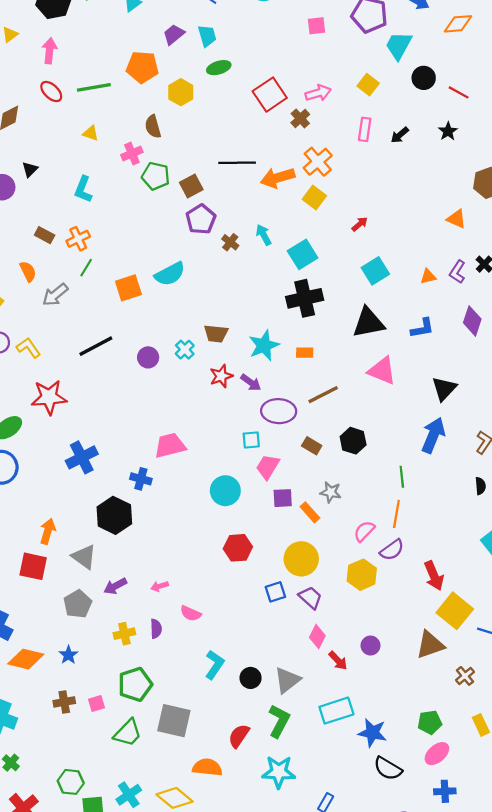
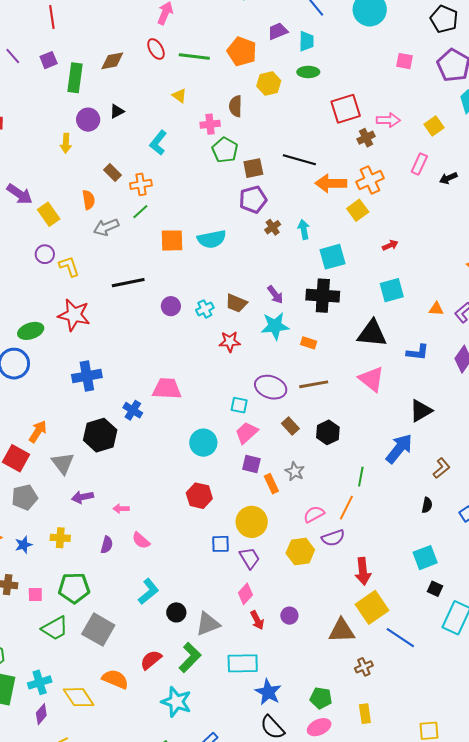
purple arrow: (251, 382) -> (275, 295), moved
gray pentagon: (78, 604) -> (25, 497), moved
yellow cross: (124, 634) -> (60, 538), moved

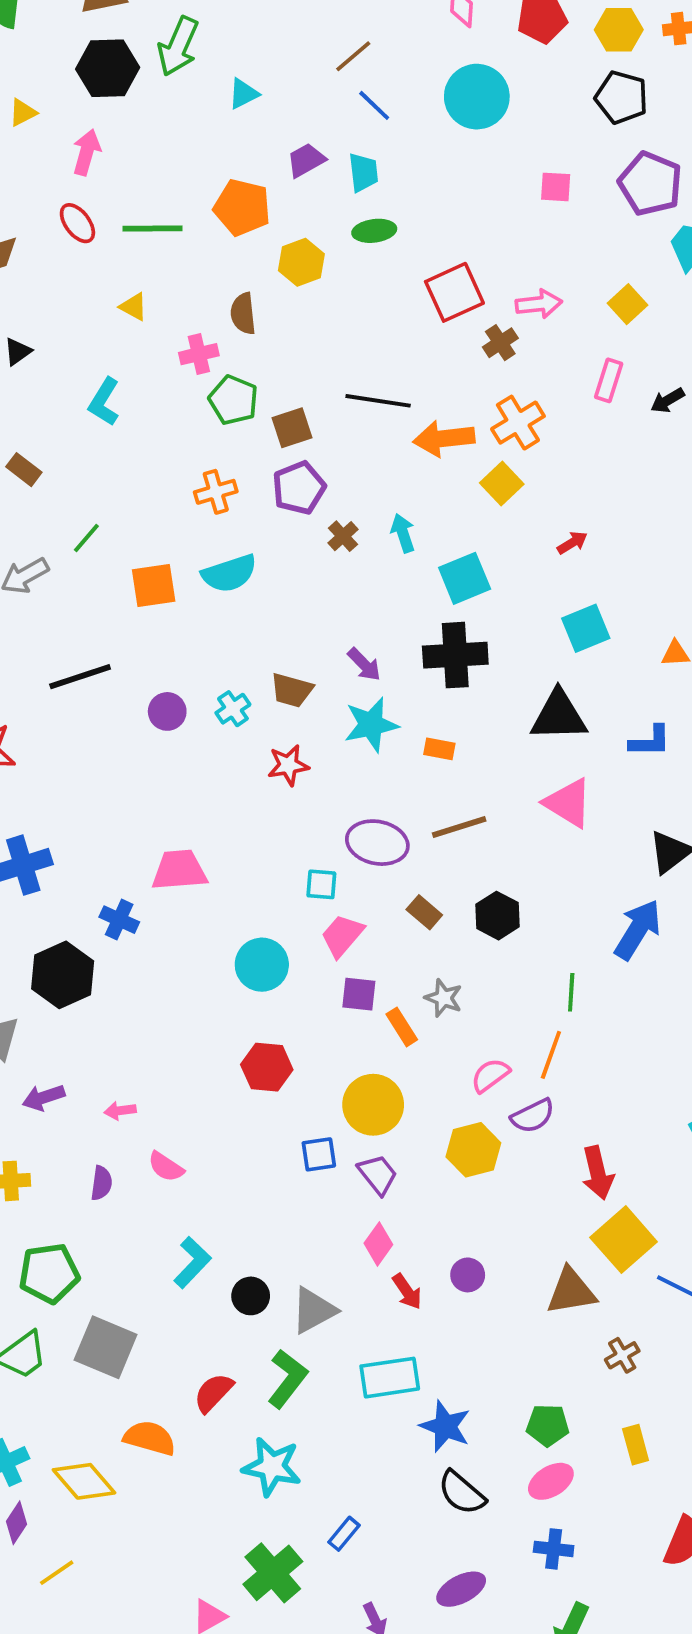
orange cross: (141, 184) -> (216, 492), moved

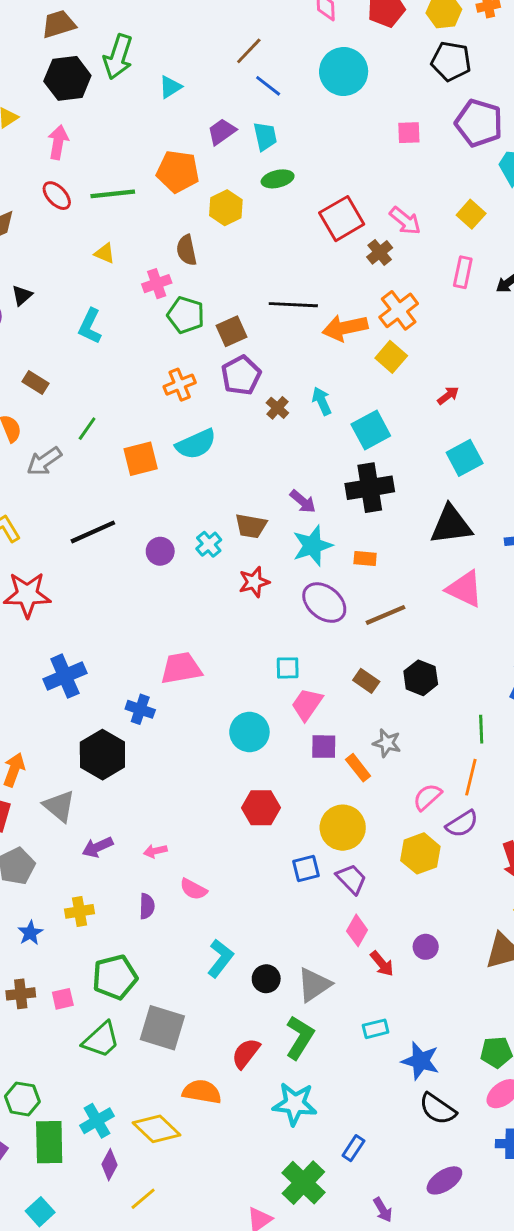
pink arrow: (539, 304) -> (405, 221), turned 52
purple ellipse: (377, 843) -> (324, 603), moved, turned 33
cyan rectangle: (390, 1378) -> (376, 1029), size x0.6

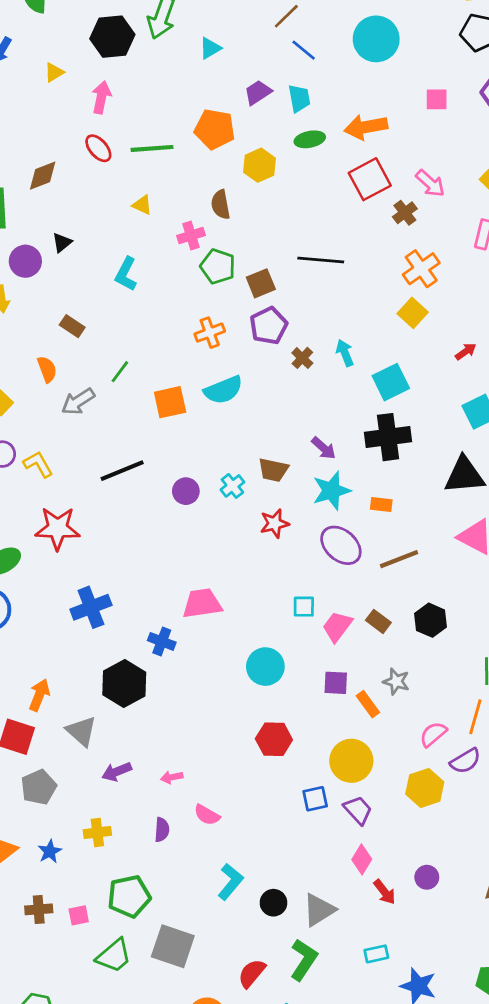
orange arrow: (345, 328) -> (366, 127), moved
pink trapezoid: (307, 704) -> (337, 626), moved

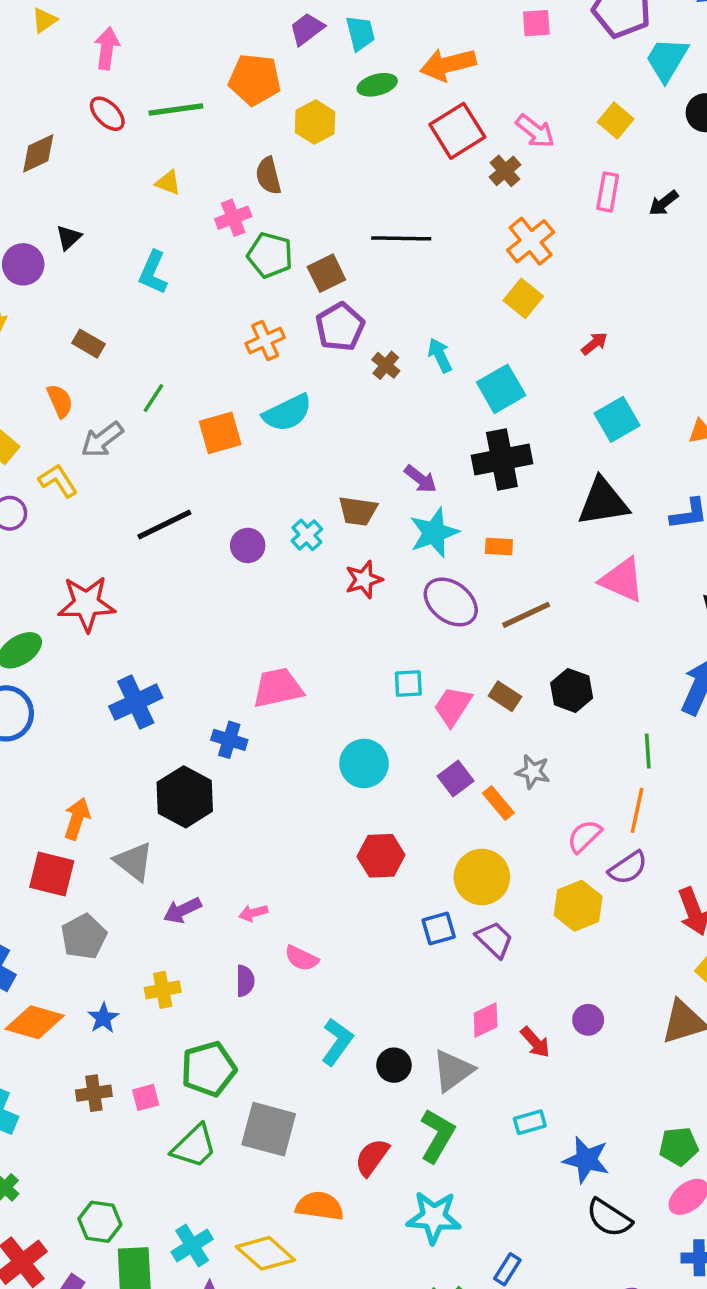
yellow L-shape: (38, 464) -> (58, 481), moved
purple square: (336, 683) -> (456, 778), turned -36
pink diamond: (362, 859) -> (486, 1020), moved, turned 36

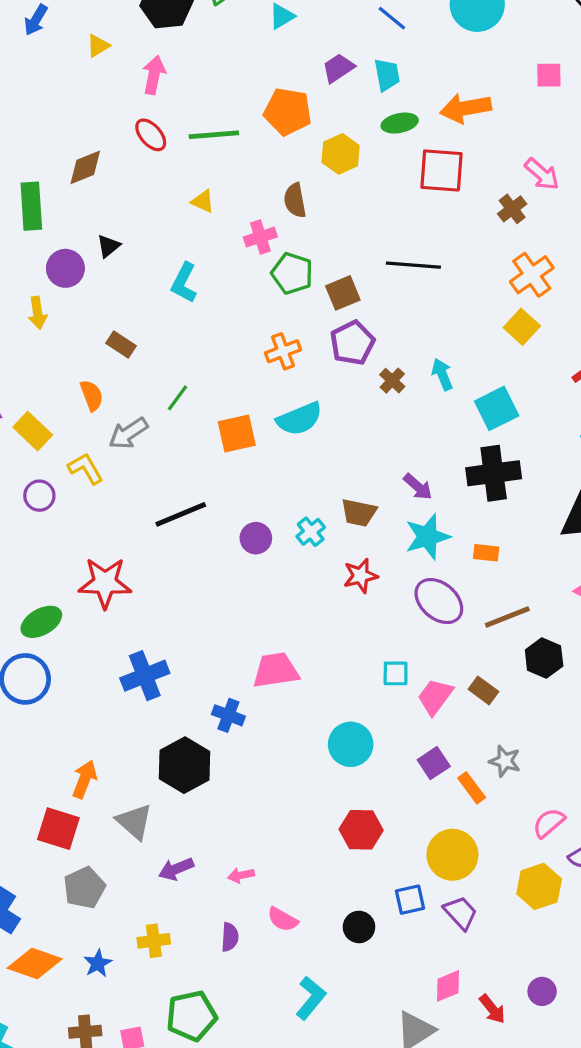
red square: (457, 131) -> (441, 170), moved, turned 33
black hexagon: (572, 690) -> (544, 658), moved
black circle: (394, 1065) -> (359, 927), moved

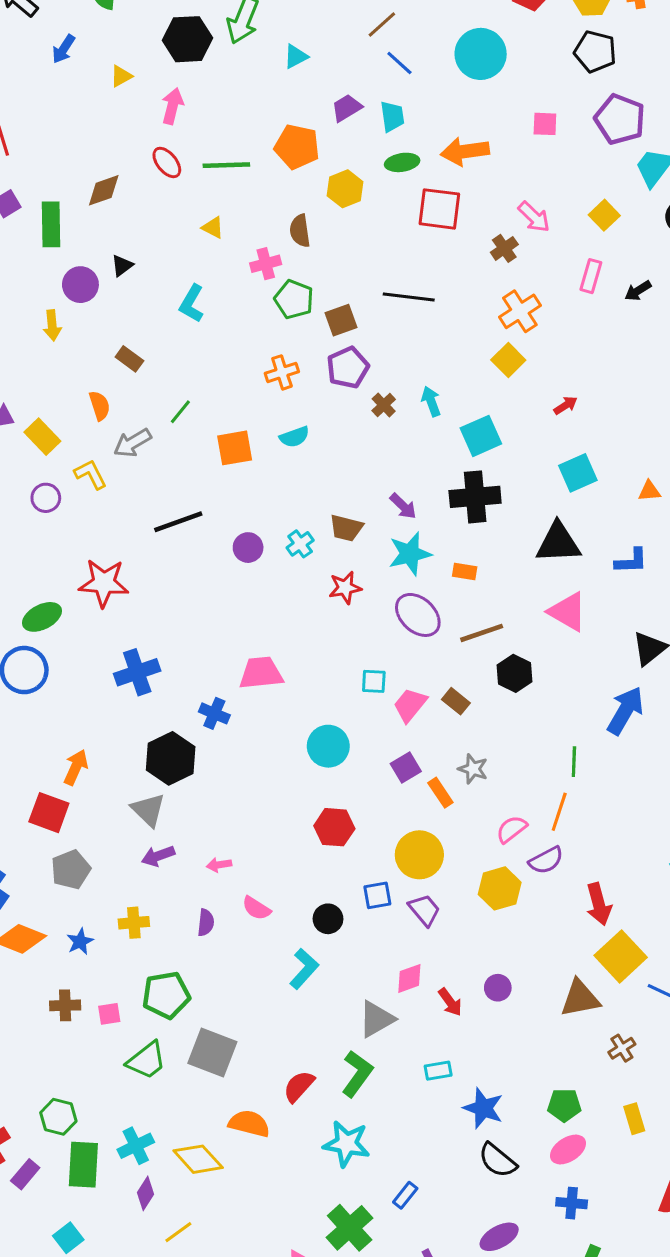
cyan semicircle: (299, 419) -> (294, 437), size x0.7
gray triangle: (134, 822) -> (148, 810), moved
cyan L-shape: (311, 998) -> (304, 969), moved

